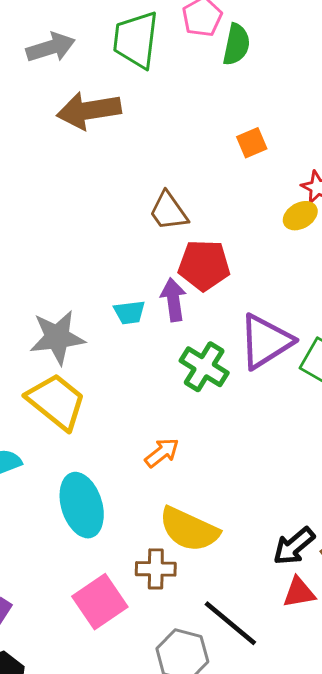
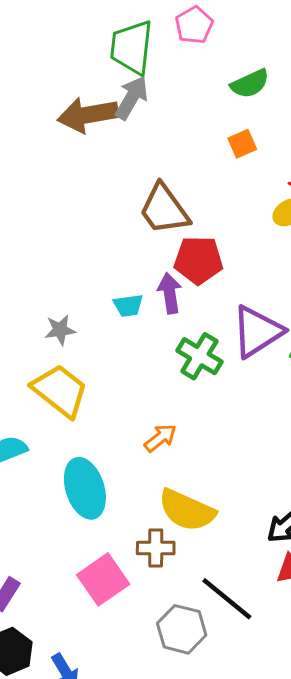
green semicircle: (236, 44) -> (250, 84), moved, turned 54
gray arrow: (51, 47) -> (132, 98), moved, turned -42
brown trapezoid: (168, 211) -> (164, 209), size x1.4
gray star: (57, 337) -> (60, 330), size x0.6

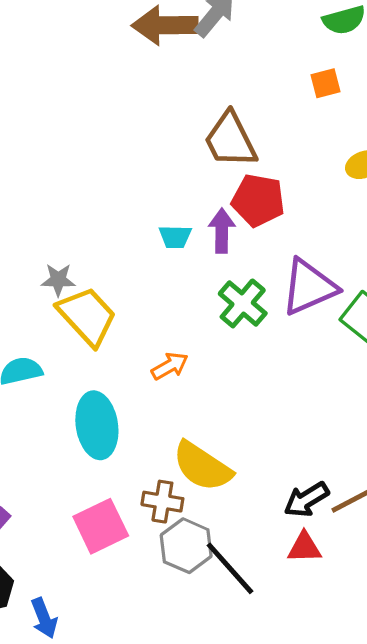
gray star: (60, 330) -> (58, 280), moved
orange arrow: (160, 438) -> (170, 366), moved
gray hexagon: (182, 629) -> (186, 546), moved

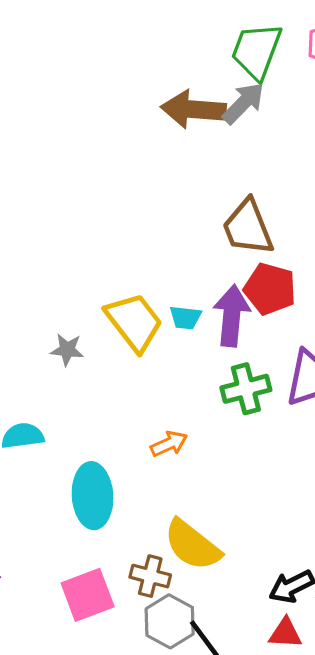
purple arrow: (222, 231) -> (232, 316), size x1.4
green cross: (243, 303) -> (246, 389), turned 30
yellow trapezoid: (87, 316) -> (134, 322), moved

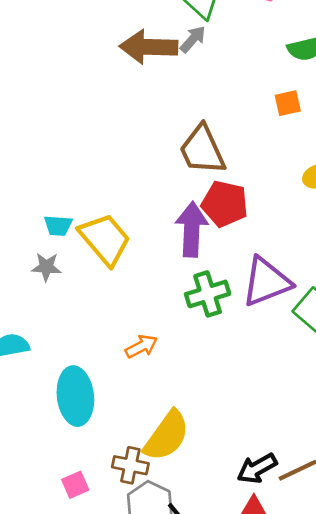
gray arrow: (243, 103) -> (193, 39), size x0.7
cyan trapezoid: (185, 318) -> (58, 226), moved
yellow semicircle: (192, 545) -> (167, 436), turned -90
pink square: (88, 595) -> (75, 485), size x0.6

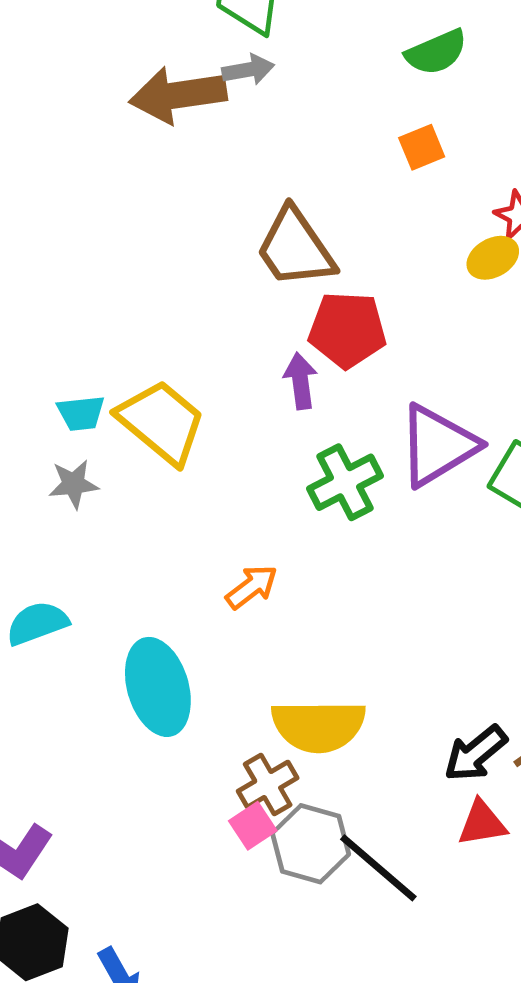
gray arrow: (193, 39) -> (248, 70), turned 48
purple arrow: (192, 229) -> (300, 381), size x0.6
yellow semicircle: (167, 436) -> (318, 726), turned 64
brown cross: (130, 465) -> (268, 785), turned -32
pink square: (75, 485) -> (253, 826), moved

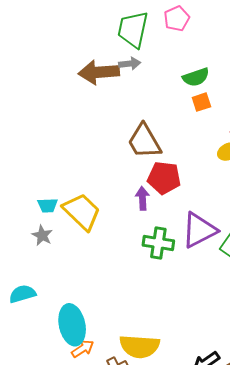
green semicircle: (436, 52) -> (196, 77), moved
green cross: (345, 482) -> (158, 243), turned 32
gray star: (74, 484) -> (42, 235), turned 30
orange arrow: (252, 587) -> (83, 349), moved

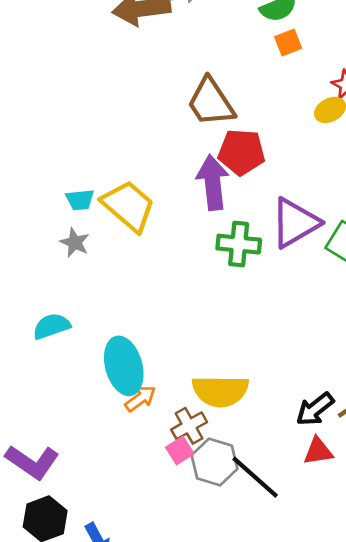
purple arrow: (142, 198) -> (213, 183), size x1.6

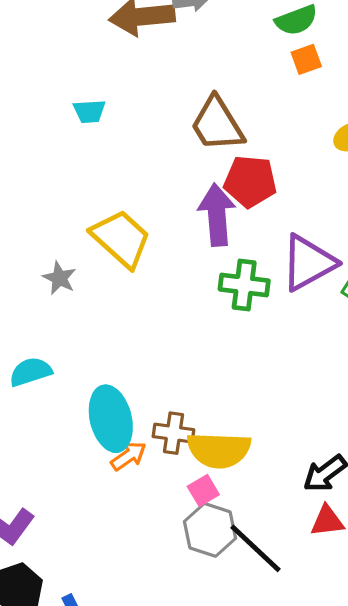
cyan trapezoid: (80, 200) -> (89, 111), moved
brown cross: (189, 426) -> (173, 433), moved, turned 36
pink square: (180, 451) -> (203, 490), moved

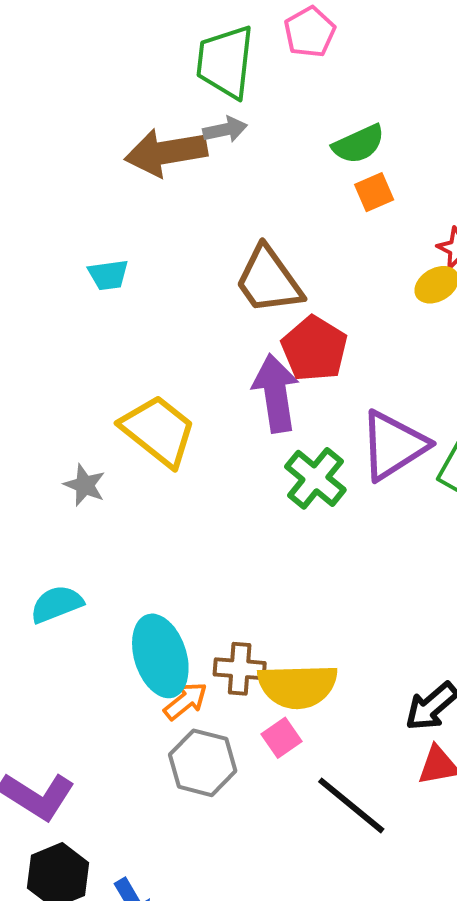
red pentagon: (250, 181) -> (314, 349), turned 30
green cross: (244, 285) -> (315, 478), turned 36
gray hexagon: (210, 530) -> (203, 763), moved

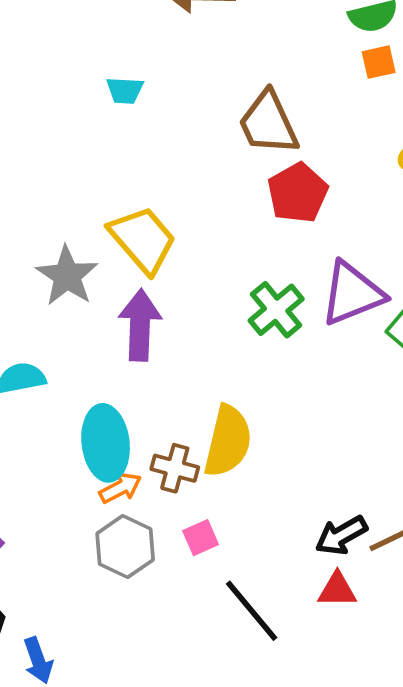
purple arrow: (276, 393) -> (140, 325), moved
gray star: (85, 485) -> (67, 276), size x1.6
yellow semicircle: (298, 686) -> (228, 441), moved, turned -86

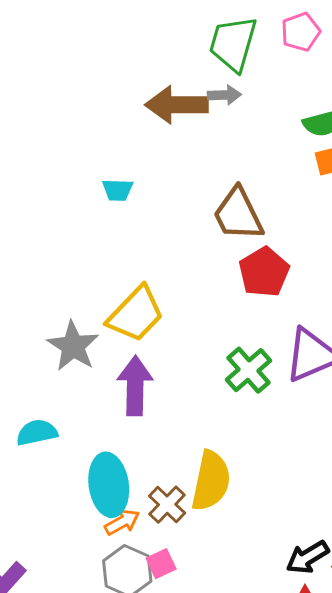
yellow trapezoid: (143, 240) -> (136, 314), turned 86
brown cross: (175, 468) -> (167, 505), turned 30
pink square: (201, 538) -> (161, 564), moved

